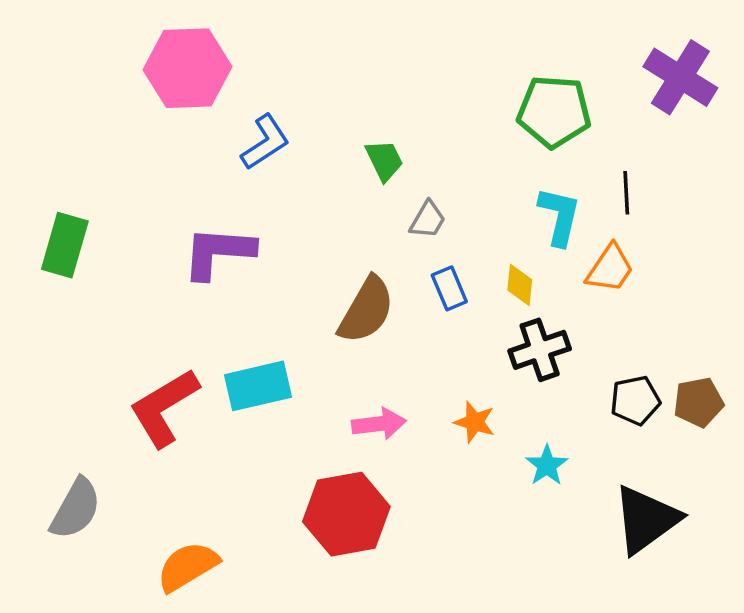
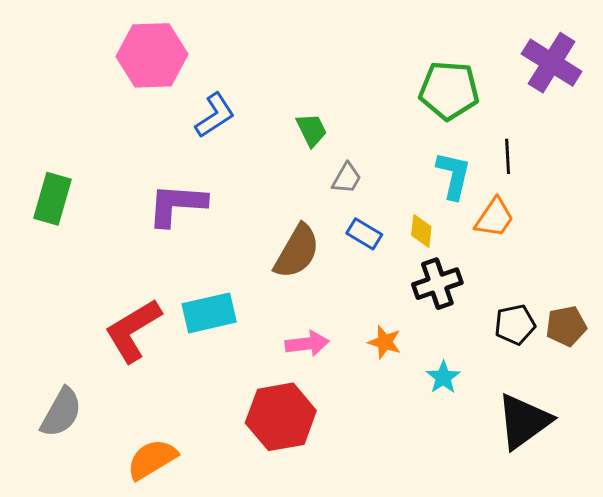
blue rectangle: (449, 288) -> (364, 234), turned -36

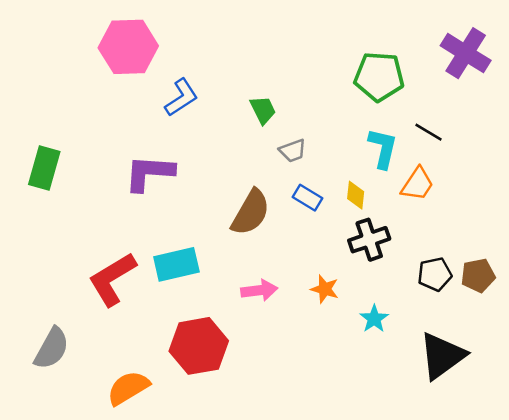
black line: (508, 156) -> (429, 132), turned -56
gray trapezoid: (347, 178) -> (293, 151), turned 40
red hexagon: (281, 417) -> (199, 346), moved

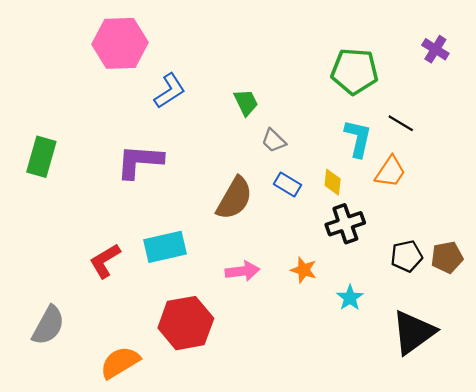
purple cross: (466, 53) -> (435, 49), size x0.6
gray trapezoid: (293, 151) -> (274, 141), turned 64
red L-shape: (112, 279) -> (105, 261), size x0.7

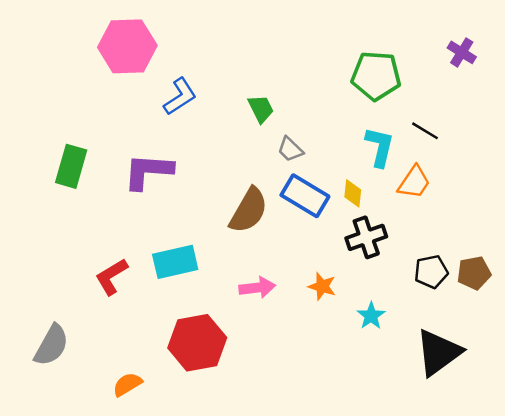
green rectangle: (41, 157) -> (71, 166), moved
blue rectangle: (288, 184) -> (305, 196), size x1.6
orange semicircle: (120, 362) -> (127, 384), size x0.7

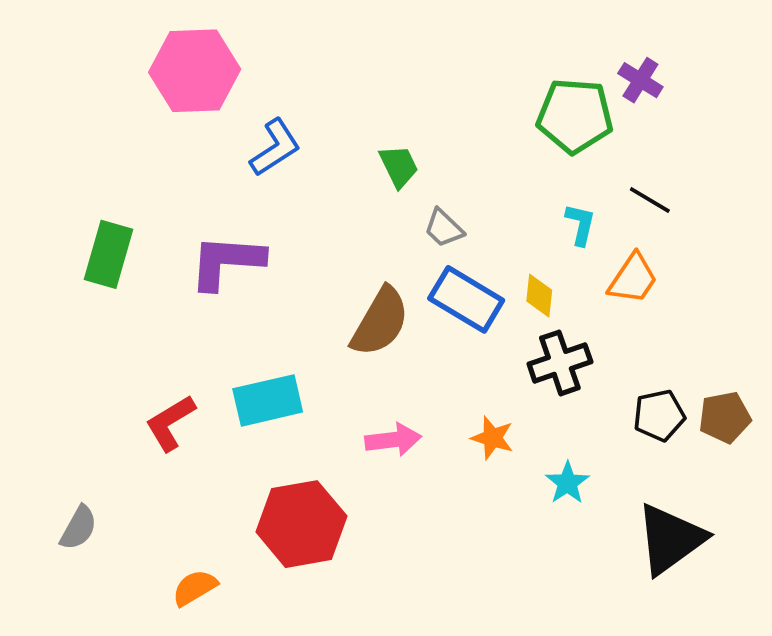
purple cross: (462, 52) -> (640, 80), moved
cyan L-shape: (380, 147) -> (580, 224), size x0.7
gray semicircle: (51, 345) -> (79, 528), size x0.7

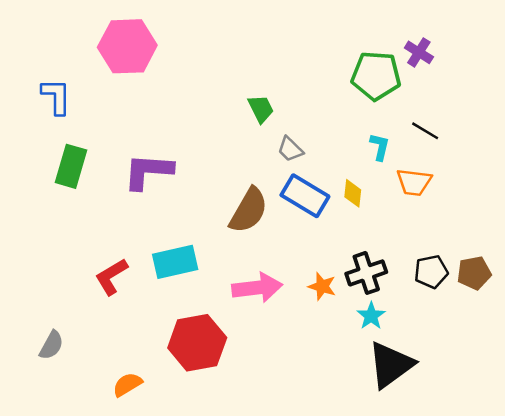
blue L-shape: (275, 148) -> (56, 97), moved, turned -57
orange trapezoid: (633, 279) -> (414, 182), turned 63
black cross: (560, 363) -> (366, 273), moved
pink arrow: (393, 440) -> (257, 288), size x1.4
black triangle: (670, 539) -> (391, 365), moved

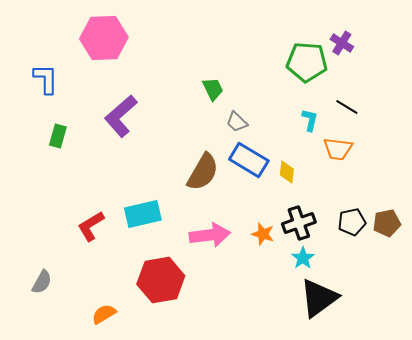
green rectangle: (71, 166) -> (58, 136), size x0.7
purple L-shape: (148, 171) -> (121, 116), moved, turned -45
yellow diamond: (353, 193) -> (287, 172), moved

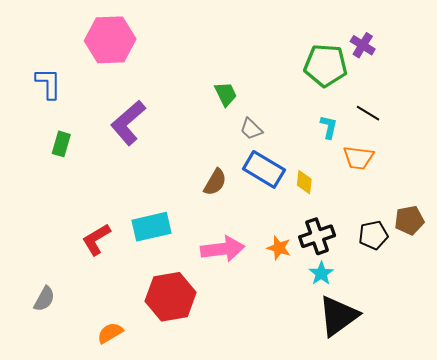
brown semicircle: (203, 172) -> (215, 182), size x0.7
brown pentagon: (387, 223) -> (409, 220), moved

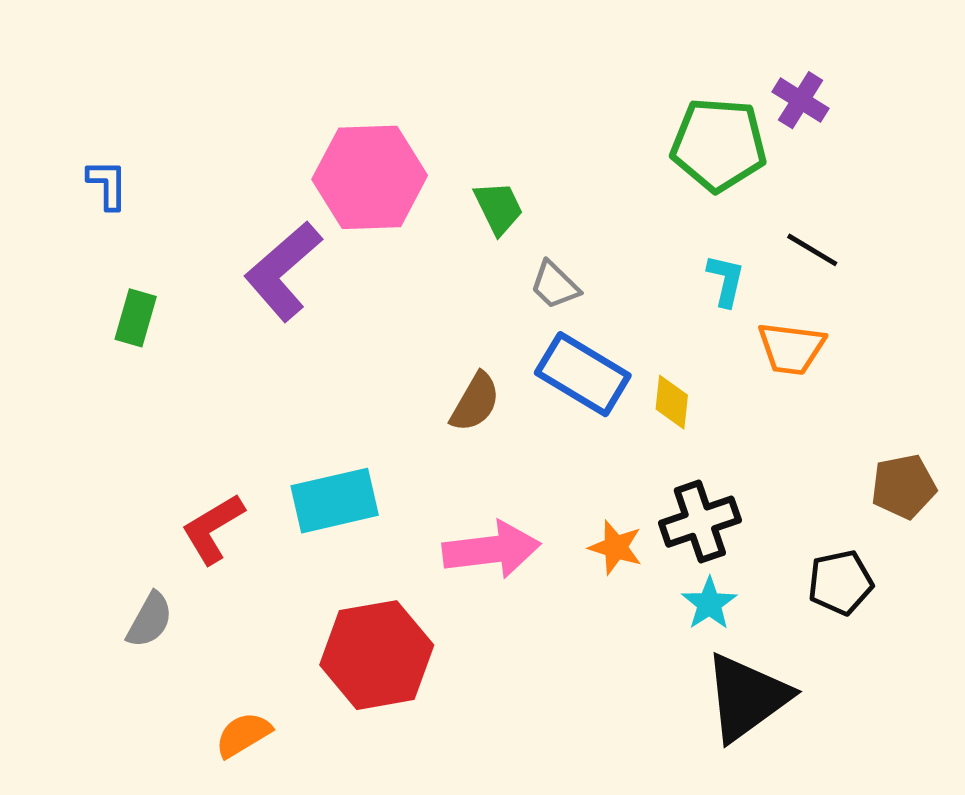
pink hexagon: (110, 40) -> (370, 177), moved
blue L-shape: (49, 83) -> (107, 184), size x0.7
black pentagon: (373, 235) -> (840, 582), moved
gray semicircle: (44, 299) -> (150, 620), moved

